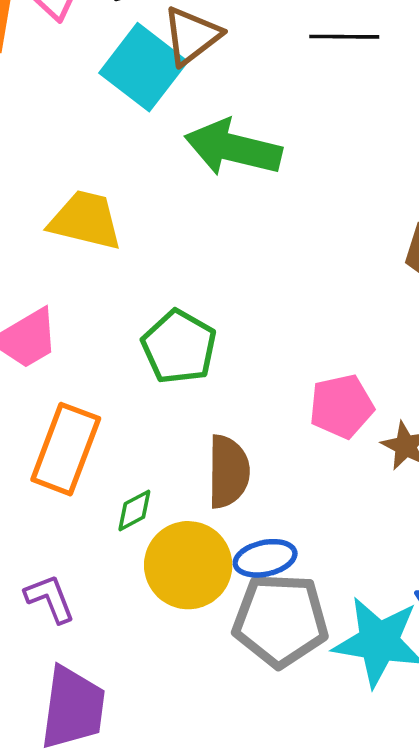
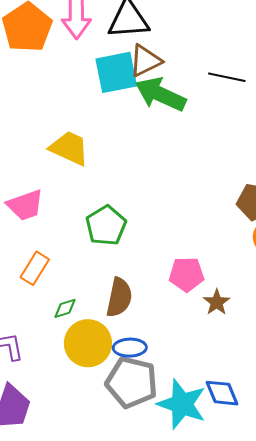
cyan square: (143, 67) -> (116, 72), turned 30
green arrow: (233, 148) -> (160, 94), moved
orange rectangle: (66, 449) -> (35, 268), size x0.7

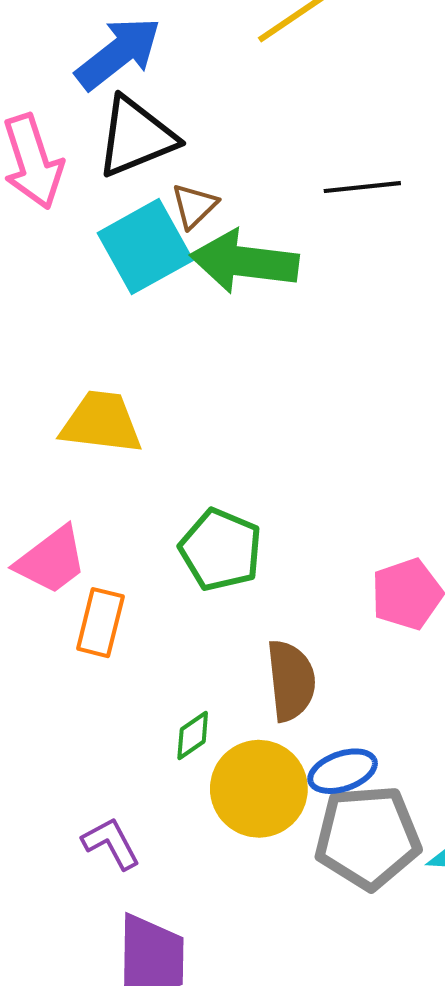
brown triangle: (145, 61) -> (194, 206), size x0.7
orange rectangle: (35, 268) -> (100, 623), moved

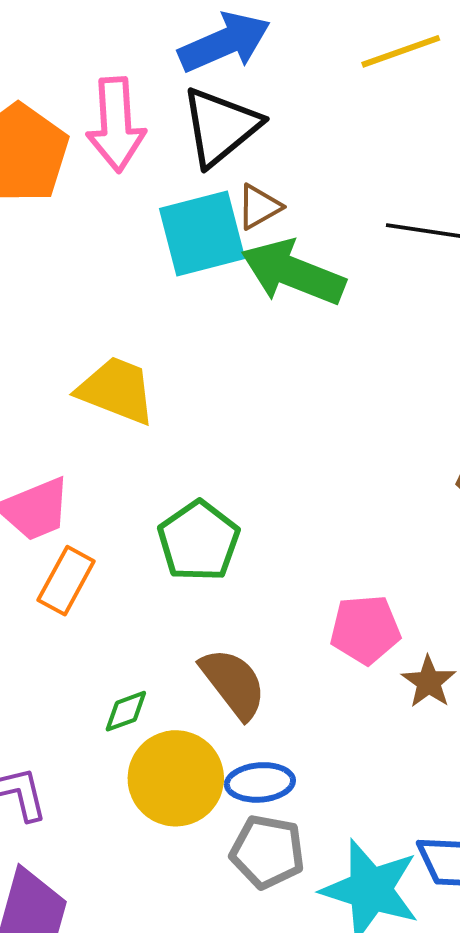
black triangle: (136, 137) -> (220, 127), turned -32
brown semicircle: (291, 681) -> (233, 683), turned -46
gray pentagon: (368, 837) -> (267, 852), size x0.7

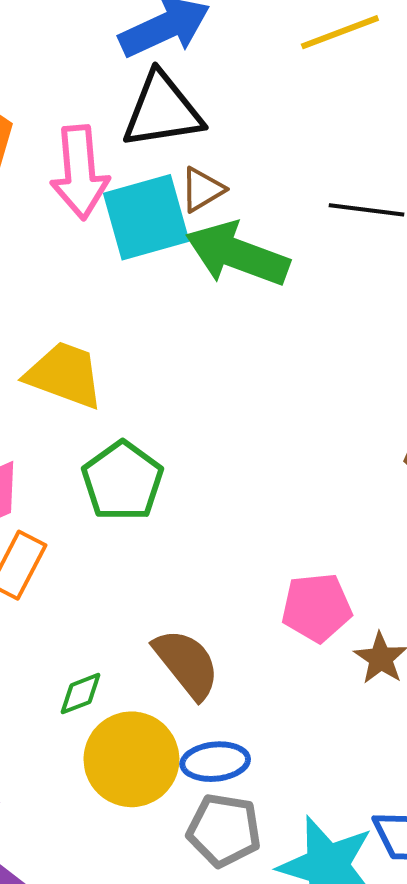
pink arrow: (116, 125) -> (80, 172), moved
black triangle: (220, 127) -> (162, 111), turned 32
green pentagon: (199, 541) -> (122, 481), moved

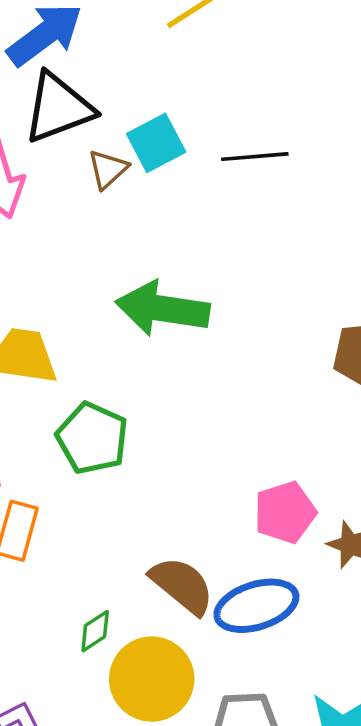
cyan square: (146, 217) -> (156, 143), moved, size x0.7
green arrow: (237, 254) -> (163, 309), moved
blue ellipse: (215, 762) -> (256, 606), moved, size x1.4

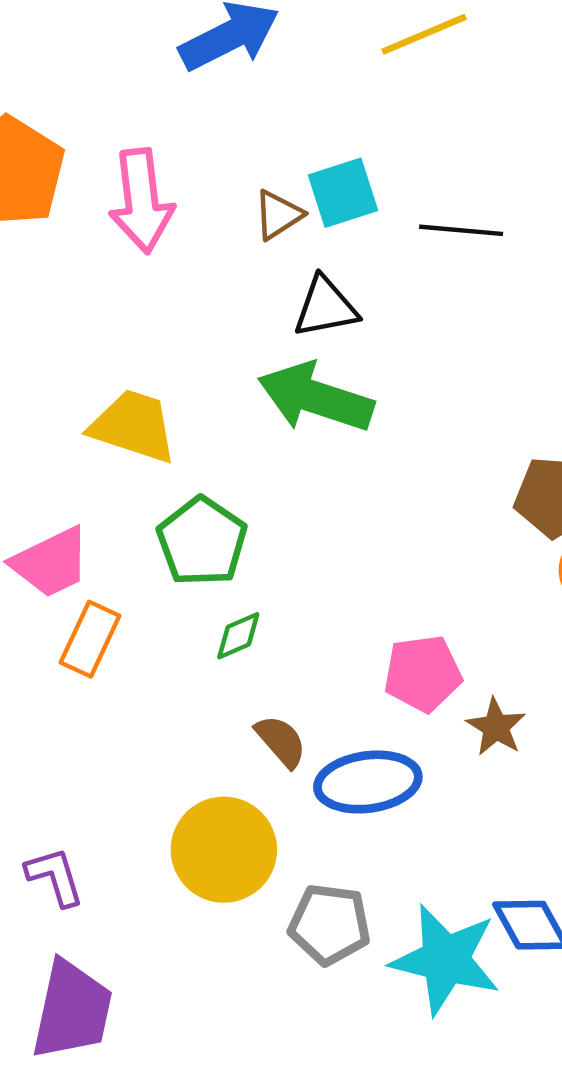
black triangle: (58, 108) -> (326, 307), moved, size x0.7
brown semicircle: (182, 585) -> (281, 741), size x0.7
green diamond: (95, 631) -> (238, 636), moved

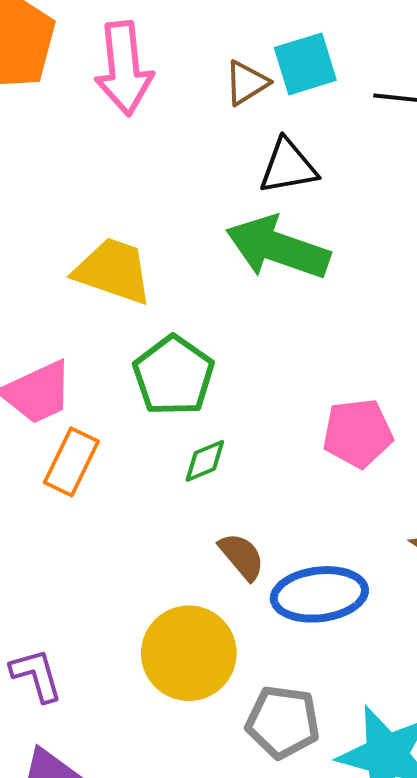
pink pentagon: (423, 673) -> (358, 433), moved

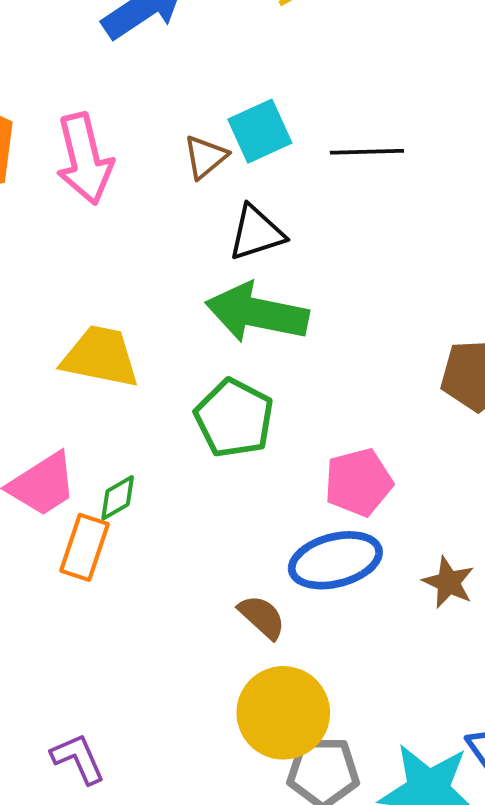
green pentagon: (173, 376) -> (234, 418), moved
green diamond: (205, 461) -> (118, 498), moved
blue ellipse: (319, 594) -> (335, 560), moved
yellow circle: (189, 653) -> (283, 713), moved

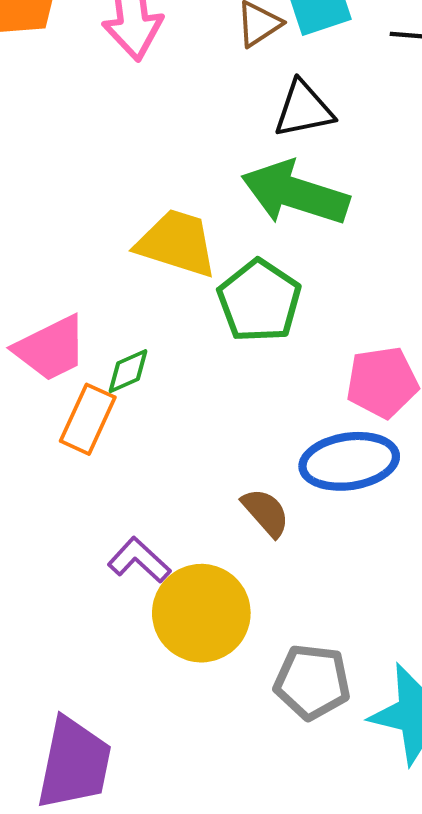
yellow trapezoid: (100, 357) -> (177, 243), moved
yellow circle: (283, 713) -> (201, 613), moved
purple L-shape: (78, 759) -> (139, 560), moved, turned -30

